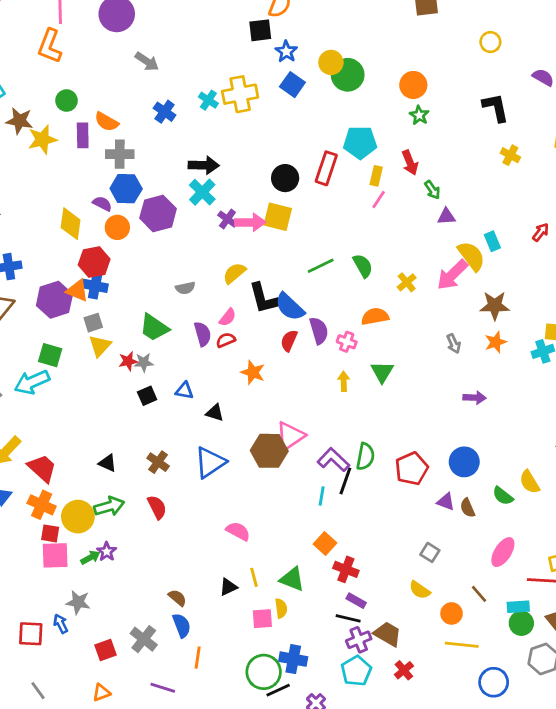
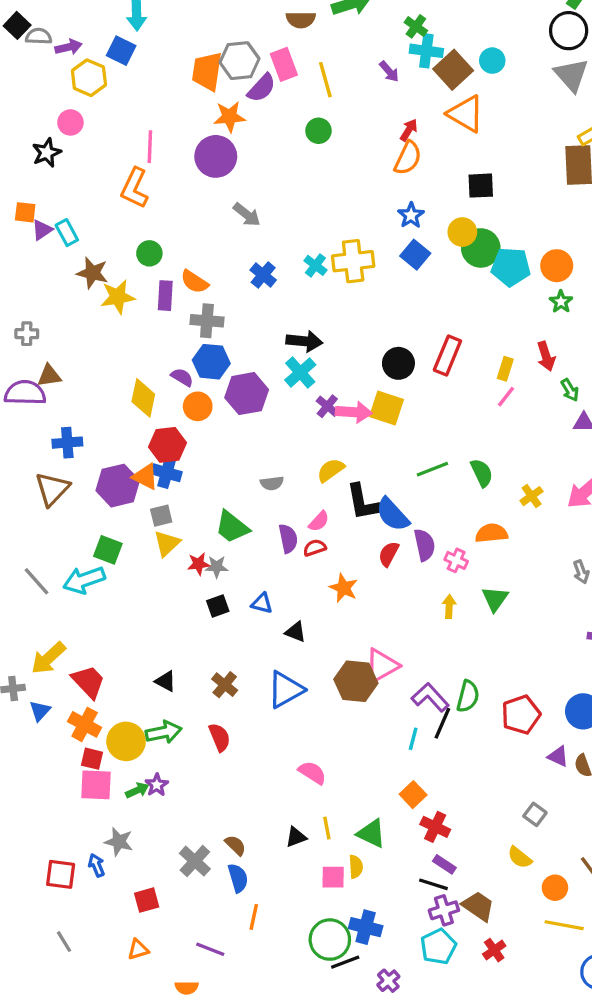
black square: (260, 30) -> (481, 186), moved
cyan pentagon: (360, 142) -> (511, 267), moved
gray cross: (144, 639) -> (195, 861), moved

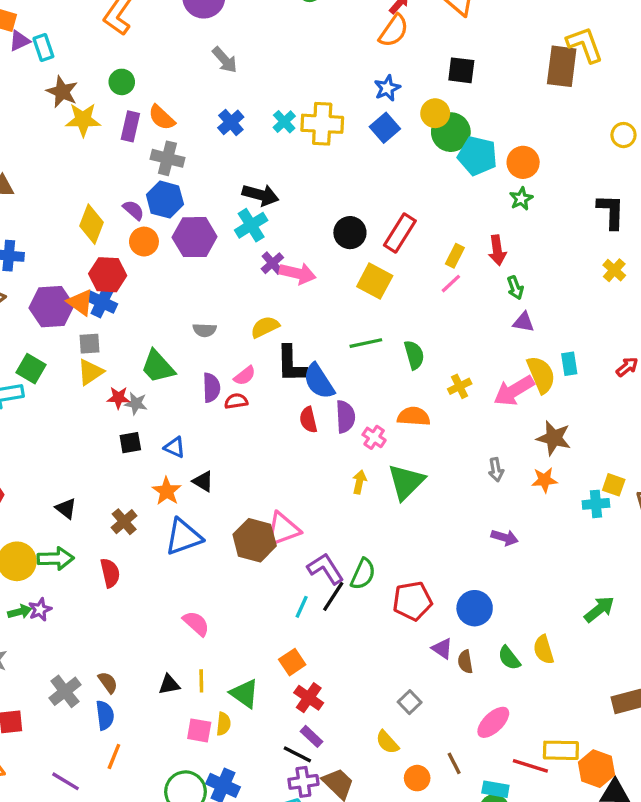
yellow square: (386, 408) -> (375, 281), moved
red semicircle: (389, 554) -> (308, 420), turned -50
orange star: (344, 588) -> (167, 491), moved
green triangle: (495, 599) -> (406, 482), size x1.4

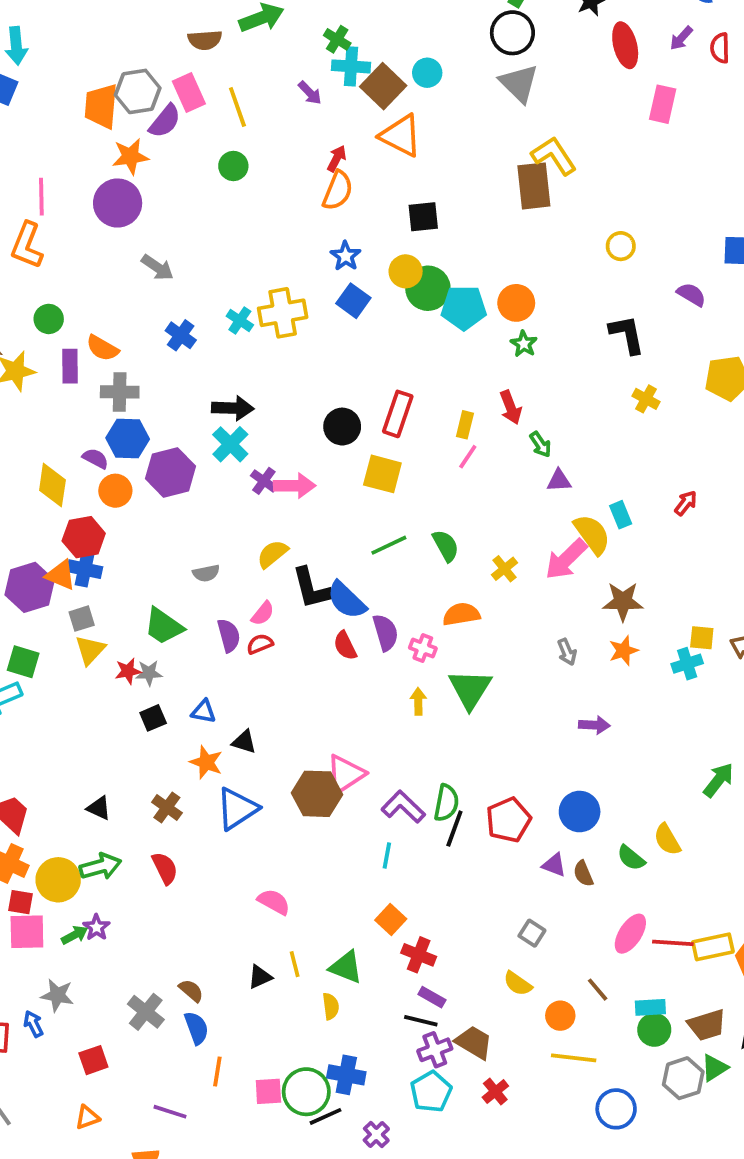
black line: (333, 596) -> (454, 829), moved
pink square: (199, 730) -> (268, 1091), moved
red line: (530, 766) -> (673, 943), moved

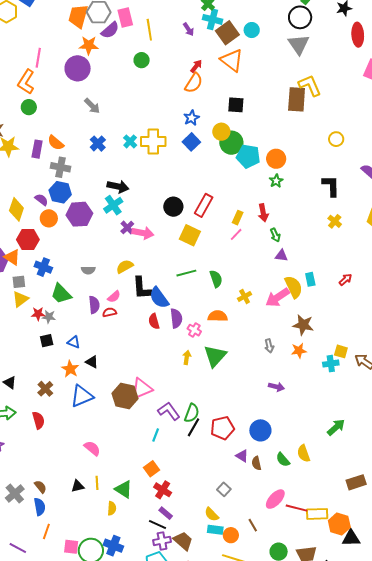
green circle: (49, 319) -> (29, 107), moved
blue cross: (85, 569) -> (43, 267), moved
cyan rectangle: (650, 1007) -> (215, 530), moved

